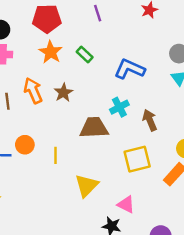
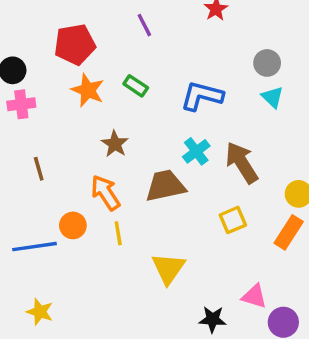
orange arrow: (33, 91) -> (106, 193), moved
brown arrow: (150, 120) -> (242, 163), size x1.4
yellow square: (137, 159) -> (233, 220), size x0.7
pink triangle: (126, 204) -> (254, 296), moved

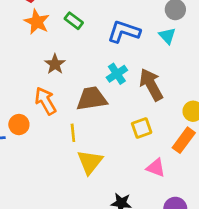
cyan triangle: (272, 97) -> (167, 36), moved
yellow line: (118, 233) -> (73, 133), moved
pink triangle: (254, 296) -> (156, 168), moved

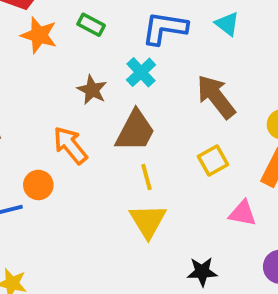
brown star: (55, 64) -> (92, 90), moved
cyan cross: (117, 74) -> (141, 72), moved
brown trapezoid: (92, 99) -> (135, 131), turned 136
yellow line: (73, 133) -> (146, 177), moved

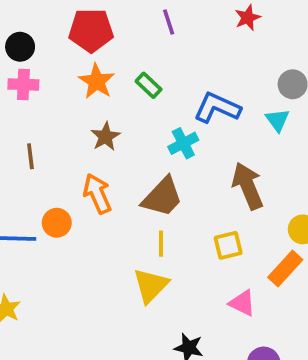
brown star: (92, 90) -> (106, 137), moved

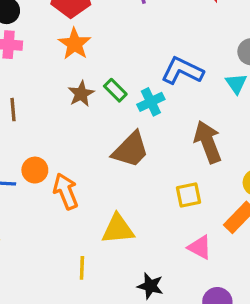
green rectangle: (149, 85) -> (115, 90), moved
orange arrow: (97, 194) -> (66, 191), moved
yellow line: (161, 244) -> (82, 268), moved
yellow triangle: (151, 285) -> (118, 229), turned 39

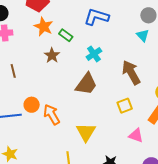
blue L-shape: (182, 71) -> (96, 17), moved
green rectangle: (115, 90) -> (66, 35), moved
yellow triangle: (118, 229) -> (86, 132), turned -45

